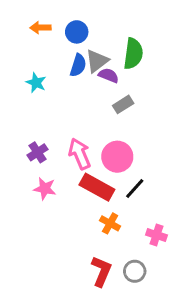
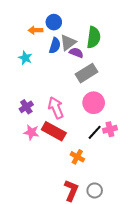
orange arrow: (40, 28) -> (35, 30), moved
gray rectangle: (123, 104) -> (86, 73), size x1.5
pink circle: (117, 157) -> (94, 103), moved
red rectangle: (97, 187) -> (54, 131), moved
pink cross: (156, 235) -> (110, 129), moved, turned -32

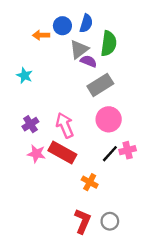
blue semicircle: (55, 46) -> (86, 23), moved
cyan star: (25, 58) -> (25, 75), moved

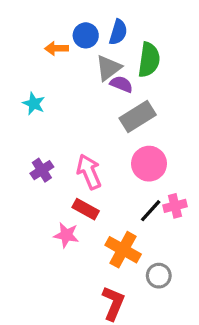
red rectangle: (62, 153) -> (86, 209), size x0.7
pink star: (36, 154) -> (66, 235), moved
orange cross: (90, 182) -> (123, 250), size x1.5
gray circle: (110, 221) -> (159, 276), moved

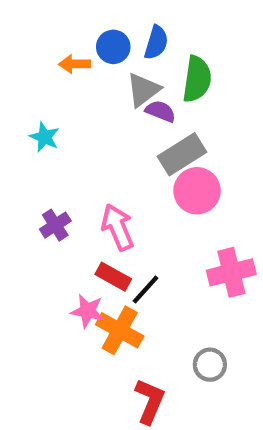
pink circle: (149, 164) -> (197, 191), moved
pink cross: (175, 206) -> (231, 272), size x1.5
black line: (151, 211) -> (145, 290), moved
orange cross: (123, 250) -> (120, 330), moved

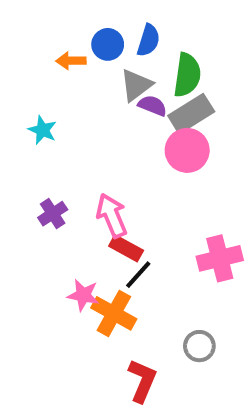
gray rectangle: (182, 154) -> (191, 114), moved
pink circle: (197, 191) -> (187, 150), moved
red rectangle: (113, 277) -> (126, 248), moved

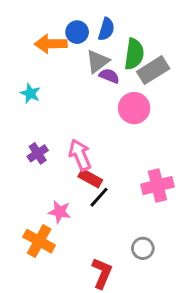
orange arrow: (71, 61) -> (51, 44), size x1.5
gray rectangle: (191, 114) -> (153, 70), moved
orange cross: (114, 313) -> (39, 241), moved

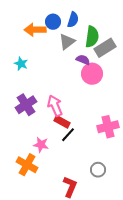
purple semicircle: (109, 76) -> (83, 60), moved
purple cross: (38, 153) -> (26, 105), size x1.5

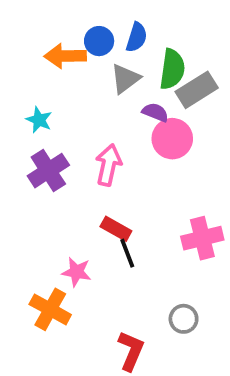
purple cross: (26, 105) -> (48, 171), moved
pink arrow: (55, 106) -> (108, 165), moved, turned 35
black line: (68, 135) -> (127, 253), turned -63

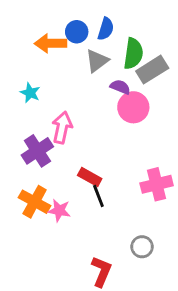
pink arrow: (108, 165) -> (62, 128), moved
purple cross: (48, 171) -> (37, 151), moved
orange cross: (50, 309) -> (35, 202), moved

